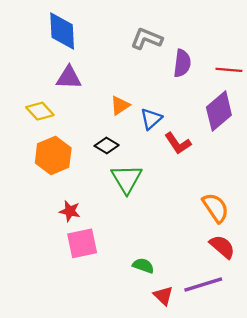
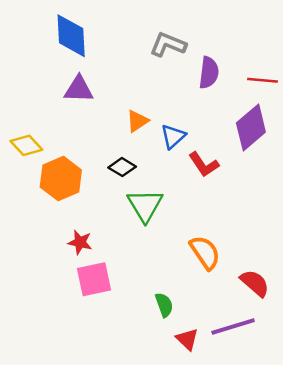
yellow diamond: (40, 111) -> (26, 145), moved
orange semicircle: (216, 208) -> (205, 253), moved
green semicircle: (143, 266) -> (164, 305), turned 50

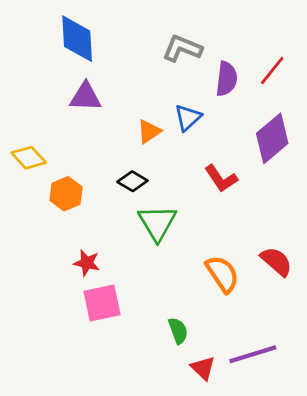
red line: (262, 80) -> (272, 71), moved, turned -56
blue triangle: (173, 136) -> (188, 118), moved
orange hexagon: (61, 179) -> (66, 194), size x0.7
red semicircle: (255, 283) -> (276, 261), moved

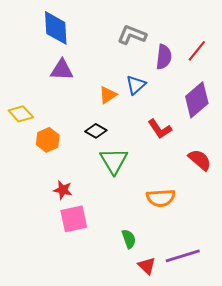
red semicircle: (276, 261) -> (200, 160), moved
orange semicircle: (222, 274) -> (161, 198), turned 120

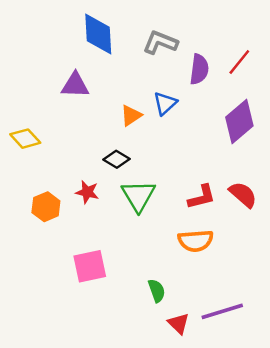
blue diamond: (56, 28) -> (98, 34), moved
red L-shape: (160, 129) -> (202, 197), moved, turned -70
orange hexagon: (48, 140) -> (46, 207), moved
red star: (63, 190) -> (87, 192), moved

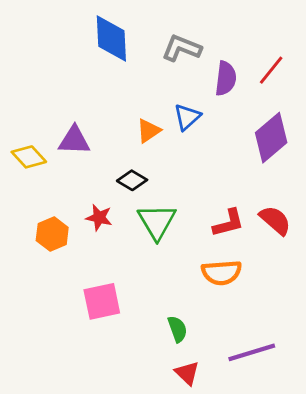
purple triangle: (75, 85) -> (74, 140), moved
red triangle: (179, 323) -> (187, 373), moved

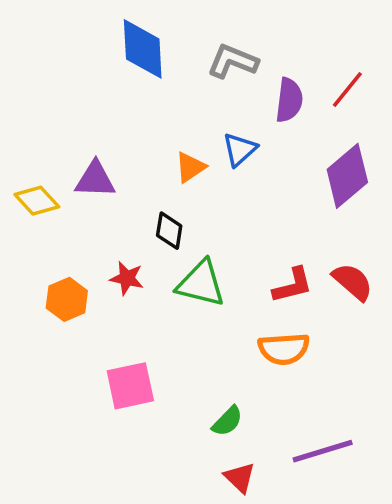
black diamond: (132, 180) -> (169, 231), turned 68
green triangle: (157, 222) -> (201, 284), turned -45
green semicircle: (177, 329) -> (227, 421), turned 64

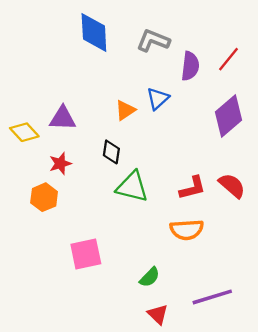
red star: (127, 278) -> (60, 164), moved, turned -30

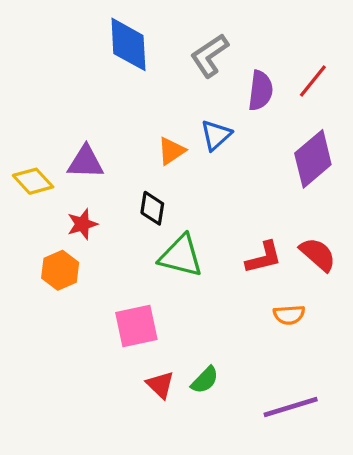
gray L-shape: (153, 41) -> (210, 56), turned -56
orange semicircle: (187, 230) -> (289, 315), moved, size x0.7
pink square: (86, 254) -> (136, 326), moved
red triangle: (158, 314) -> (160, 385), moved

